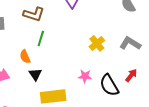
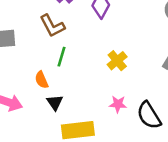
brown L-shape: (34, 14) -> (52, 26), turned 45
yellow cross: (97, 43) -> (117, 61), moved

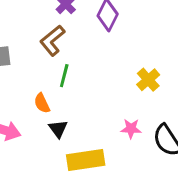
brown L-shape: (52, 26) -> (52, 40), turned 80
yellow cross: (117, 61) -> (148, 80), moved

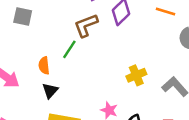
brown L-shape: (52, 40) -> (86, 25), moved

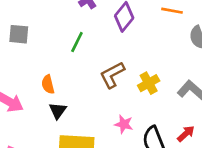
brown L-shape: (86, 25) -> (112, 75), moved
green line: (69, 49) -> (77, 42), moved

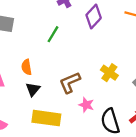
brown L-shape: (112, 75) -> (70, 82), moved
yellow cross: (149, 83) -> (109, 73), turned -30

